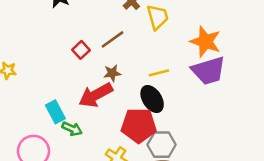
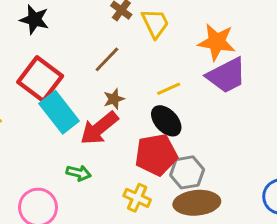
red square: (81, 50) -> (40, 79), moved, size x2.0
cyan rectangle: (55, 112) -> (59, 112), moved, size x1.5

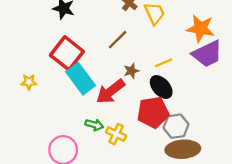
brown star: (114, 99) -> (131, 71), moved
yellow cross: (137, 198) -> (116, 134), moved

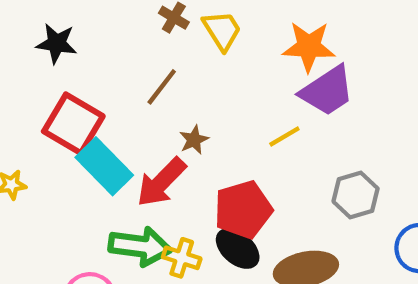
yellow line: (164, 63) -> (284, 137), moved
black ellipse: (161, 87) -> (238, 248), moved
green arrow: (94, 125) -> (140, 246), size x1.8
gray hexagon: (176, 126) -> (356, 195), moved

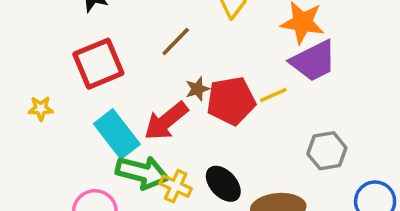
red square: (73, 124) -> (98, 64), turned 30
cyan rectangle: (104, 166) -> (117, 134), moved
red pentagon: (243, 210) -> (231, 101), moved

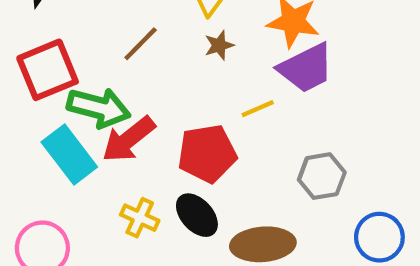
brown star: (197, 89) -> (219, 45), moved
red pentagon: (231, 101) -> (207, 154), moved
green arrow: (142, 172) -> (99, 108), moved

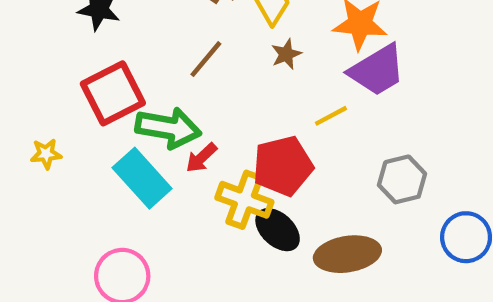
red arrow: (129, 139) -> (201, 158), size x0.6
yellow cross: (140, 218) -> (244, 200), moved, size x1.4

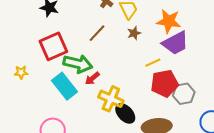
red pentagon: (283, 166) -> (164, 83), moved

